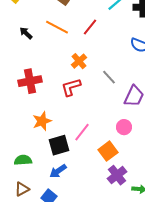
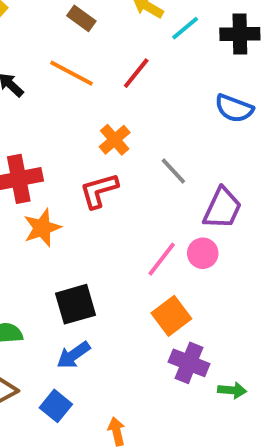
orange star: (42, 121) -> (42, 228), moved
pink circle: (124, 127) -> (203, 253), moved
pink line: (82, 132) -> (162, 259), moved
purple cross: (117, 175) -> (189, 363), turned -30

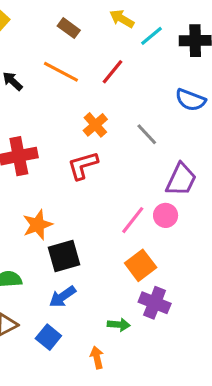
gray line: (173, 171) -> (147, 134), moved
orange star: (42, 228) -> (38, 225), moved
green arrow: (232, 390) -> (119, 325), moved

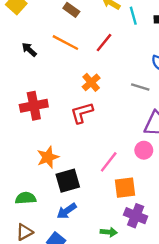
cyan line: (151, 36) -> (133, 16), turned -66
gray line: (147, 134) -> (140, 87), moved, turned -30
pink line: (133, 220) -> (109, 162), moved
orange square: (141, 265) -> (125, 188), turned 30

